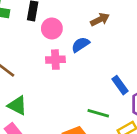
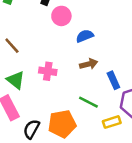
brown arrow: (100, 20) -> (89, 64), moved
pink cross: (55, 60) -> (48, 71), moved

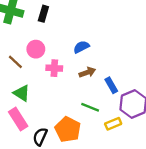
pink circle: (61, 16) -> (36, 49), moved
pink cross: (48, 71) -> (54, 68), moved
orange pentagon: (62, 124) -> (68, 129), turned -30

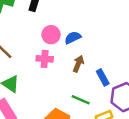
pink circle: (36, 49) -> (51, 35), moved
brown arrow: (87, 72) -> (78, 64), turned -49

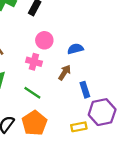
blue semicircle: (73, 38) -> (75, 49), moved
green line: (81, 100) -> (32, 93), moved

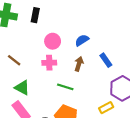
blue rectangle: (85, 90) -> (106, 60), moved
green line: (32, 93) -> (65, 87), moved

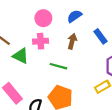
green triangle: (22, 88) -> (21, 56), moved

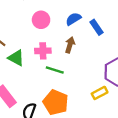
blue rectangle: (101, 36) -> (97, 27), moved
pink cross: (41, 41) -> (43, 51), moved

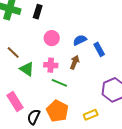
yellow rectangle: (100, 93) -> (91, 115), moved

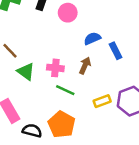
pink circle: (52, 38) -> (68, 13), moved
yellow rectangle: (91, 115) -> (102, 101), moved
black semicircle: (34, 117) -> (32, 131), turned 77

